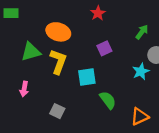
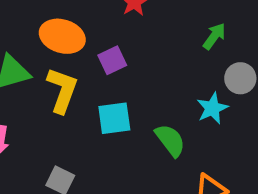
purple square: (104, 48) -> (112, 60), moved
green semicircle: (108, 100) -> (170, 140), moved

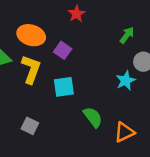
purple square: (112, 60) -> (63, 50), turned -30
green semicircle: (170, 140) -> (93, 117), moved

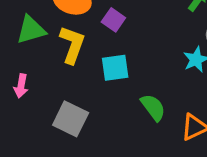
gray square: (30, 126) -> (71, 119), size x1.5

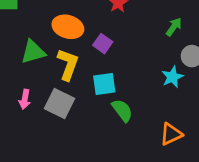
green semicircle: (153, 107) -> (122, 110), moved
gray square: (71, 119) -> (60, 103), moved

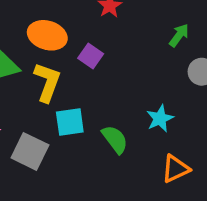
cyan star: (172, 77) -> (160, 118), moved
cyan square: (104, 84) -> (70, 122), moved
gray square: (60, 103) -> (30, 151), moved

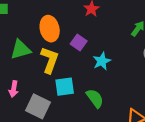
orange ellipse: (47, 35) -> (50, 29), turned 60
cyan star: (160, 118) -> (102, 61), moved

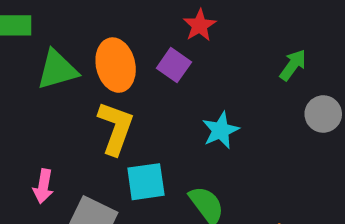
purple square: (79, 43) -> (174, 65), moved
green triangle: (21, 50) -> (57, 70), moved

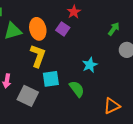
cyan star: (221, 130) -> (90, 65), moved

